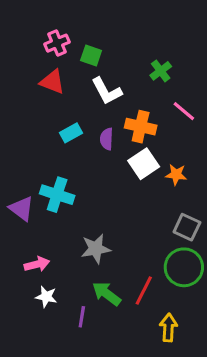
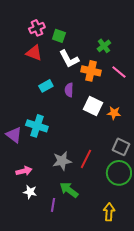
orange cross: (141, 127) -> (91, 71), moved
white square: (144, 164) -> (93, 106), turned -30
red line: (144, 291) -> (86, 159), moved

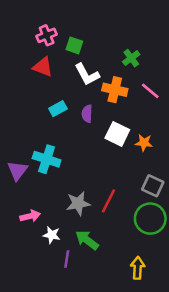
purple triangle: (14, 135) -> (17, 171), turned 30
white star: (30, 192) -> (52, 235), moved

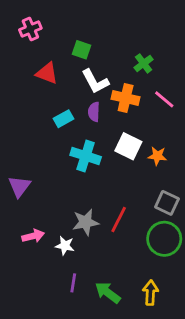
pink cross: (47, 35) -> (30, 29), moved
purple semicircle: (87, 114) -> (94, 112), moved
cyan cross: (47, 159) -> (86, 156), moved
white star: (52, 235) -> (65, 246), moved
green arrow: (87, 240) -> (108, 293), moved

